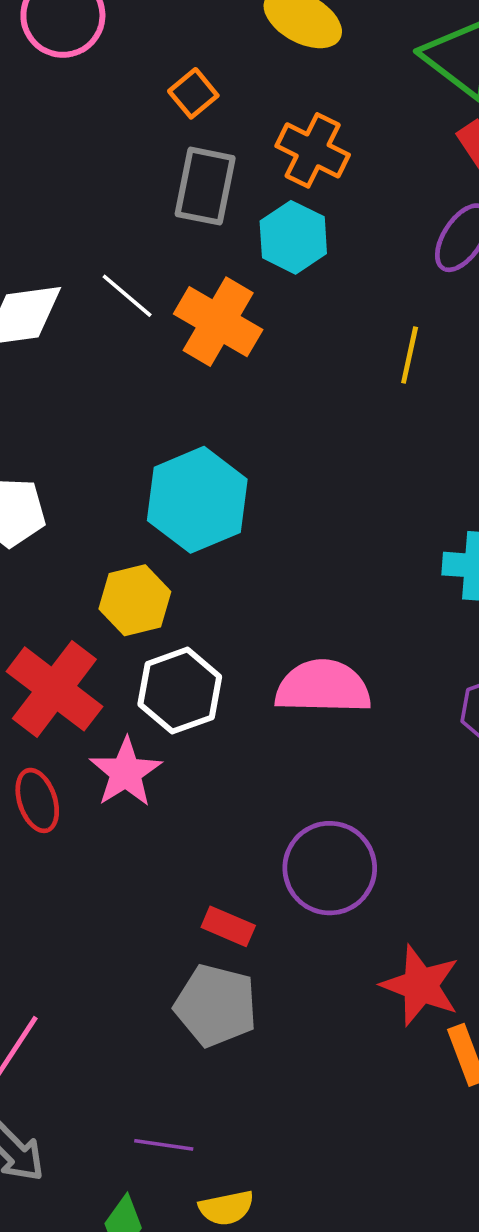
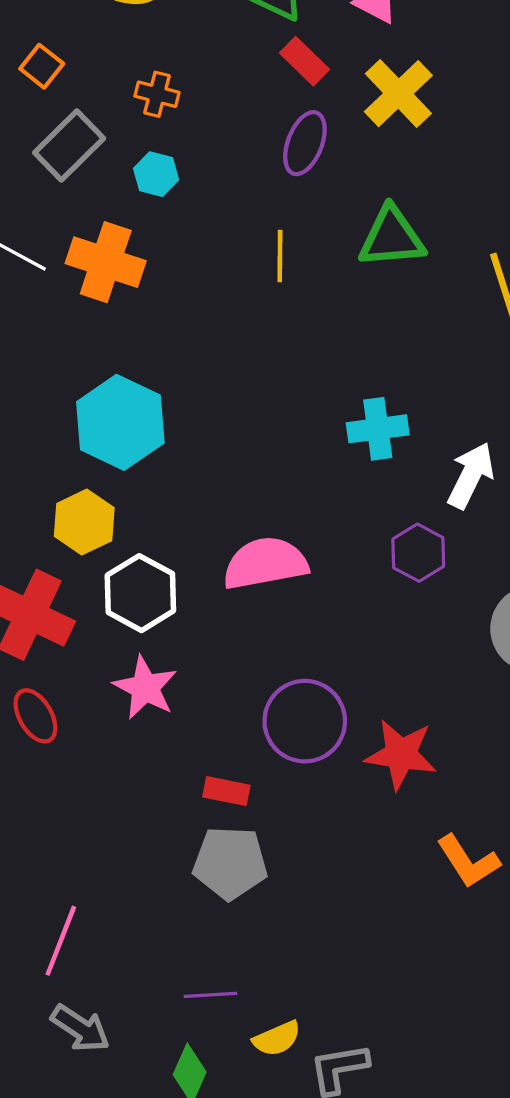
orange cross: (313, 150) -> (157, 94), size x0.7
gray rectangle: (205, 186) -> (69, 145), turned 46
cyan hexagon: (293, 237) -> (156, 174), size x0.7
pink star: (126, 772) -> (145, 688), moved
red star: (420, 985) -> (401, 754), moved

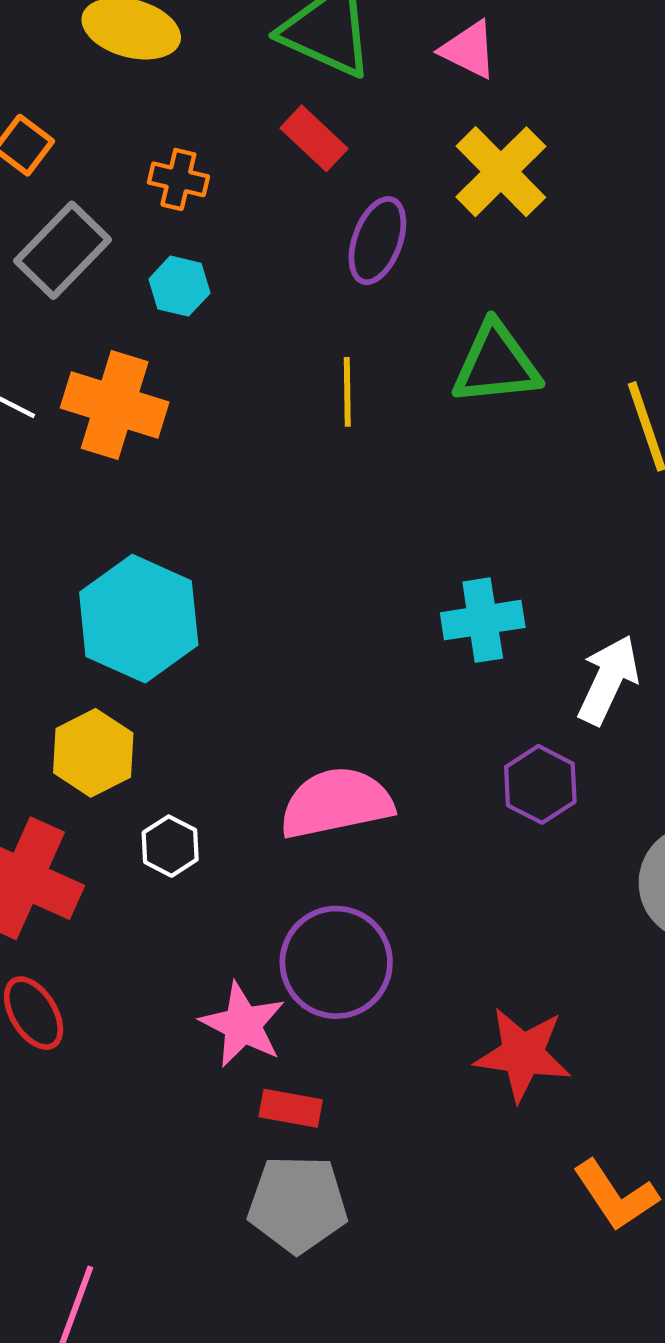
red rectangle: (305, 61) -> (314, 138), moved
white hexagon: (140, 593) -> (170, 846), size x0.6
pink star: (145, 688) -> (243, 1025), moved
purple circle: (305, 721) -> (336, 962), moved

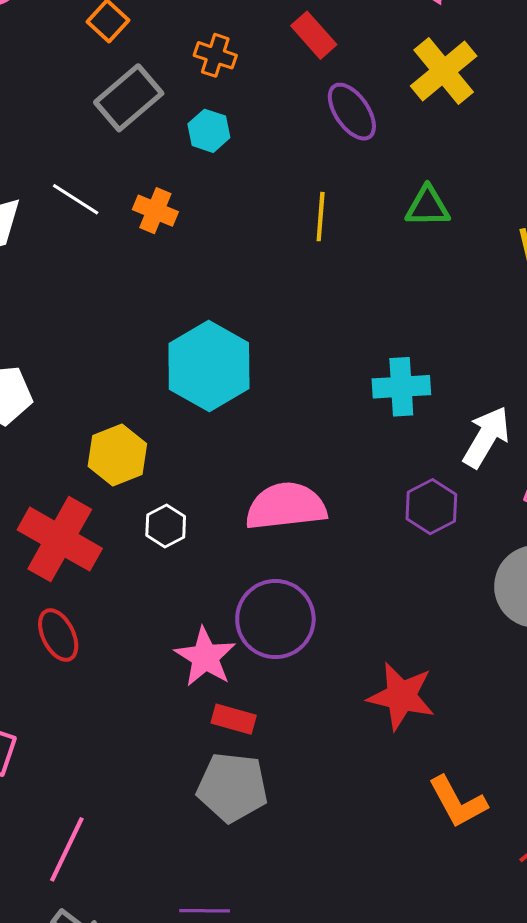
purple ellipse: (377, 241) -> (352, 112), turned -60
green triangle: (496, 364) -> (428, 207), size x0.7
orange cross: (115, 405) -> (155, 211), size x0.6
cyan hexagon: (139, 619) -> (209, 366), moved

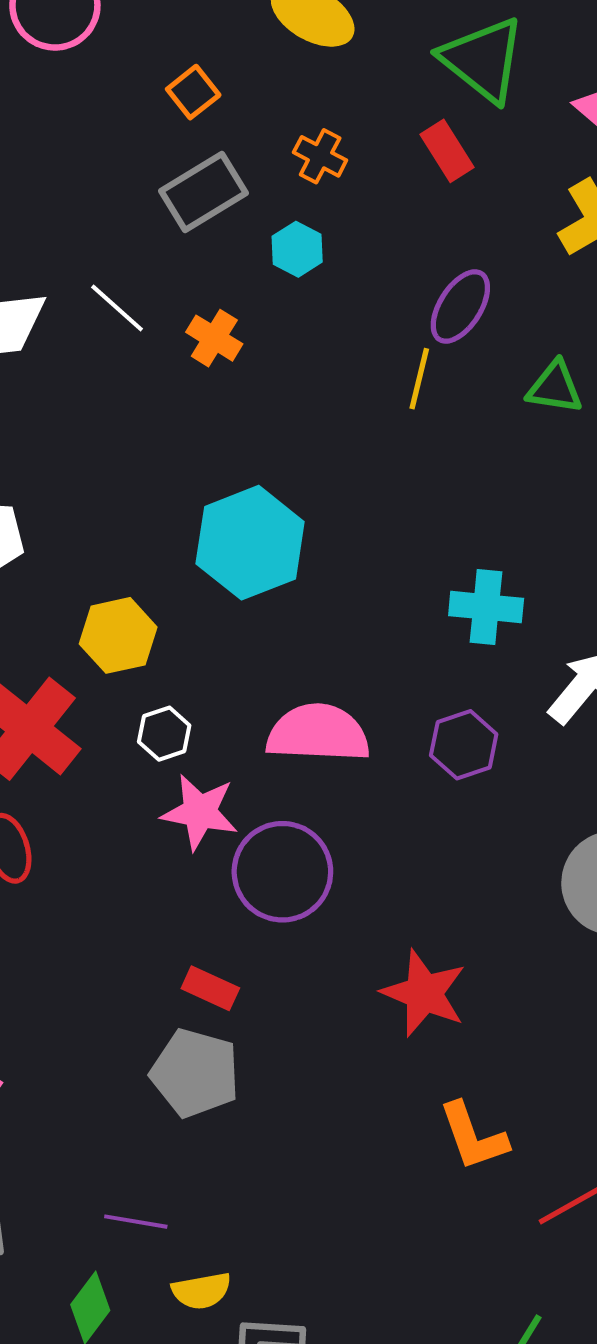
purple ellipse: (352, 112) -> (460, 306), moved, turned 58
purple hexagon: (431, 507) -> (464, 745), moved
pink star: (205, 657) -> (200, 812), moved, turned -30

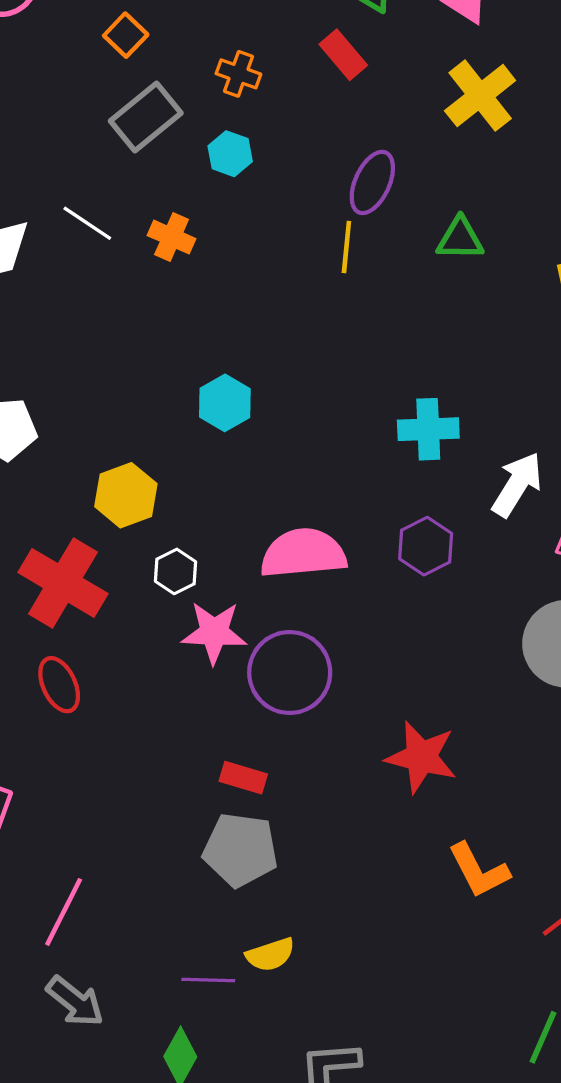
cyan hexagon: (250, 543) -> (225, 403), size x0.6
yellow semicircle: (202, 1291) -> (270, 955), moved

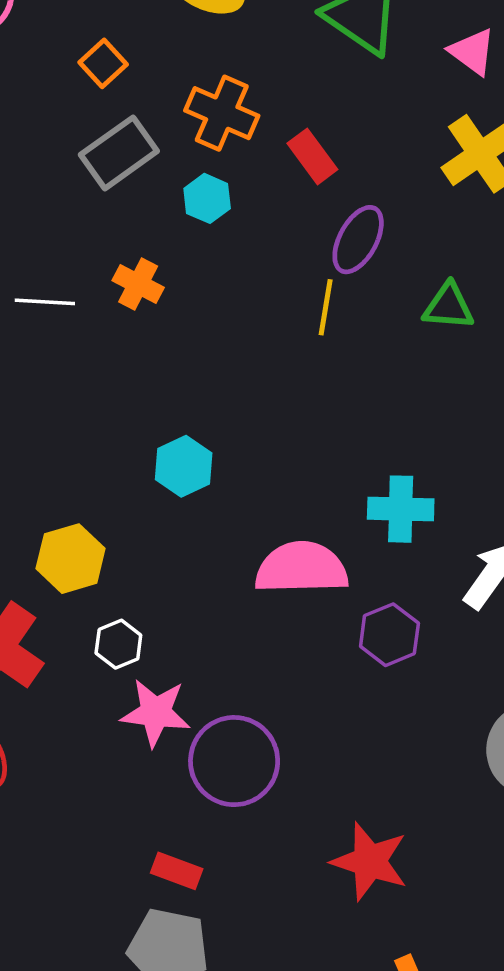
red rectangle: (343, 55) -> (312, 156), moved
orange cross: (238, 74) -> (222, 113), size x1.5
white line: (87, 223) -> (45, 302), moved, turned -34
pink semicircle: (303, 553) -> (301, 568), moved

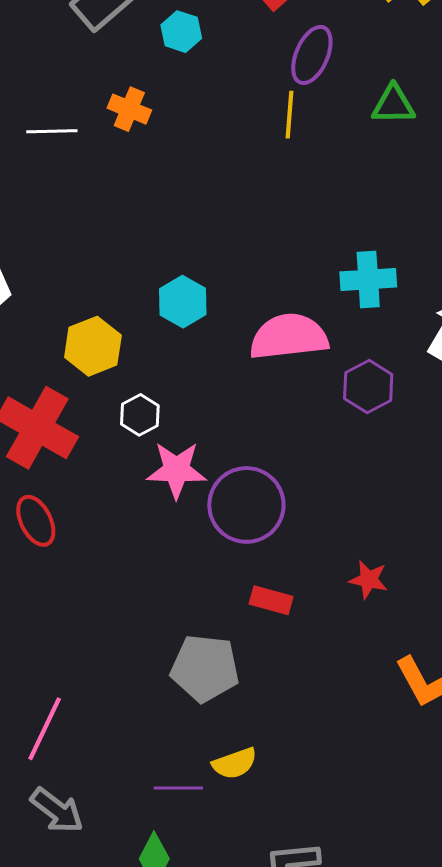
cyan hexagon: (184, 466) -> (183, 302), moved
red star: (370, 861) -> (369, 580), size x0.6
red rectangle: (177, 871) -> (271, 600), moved

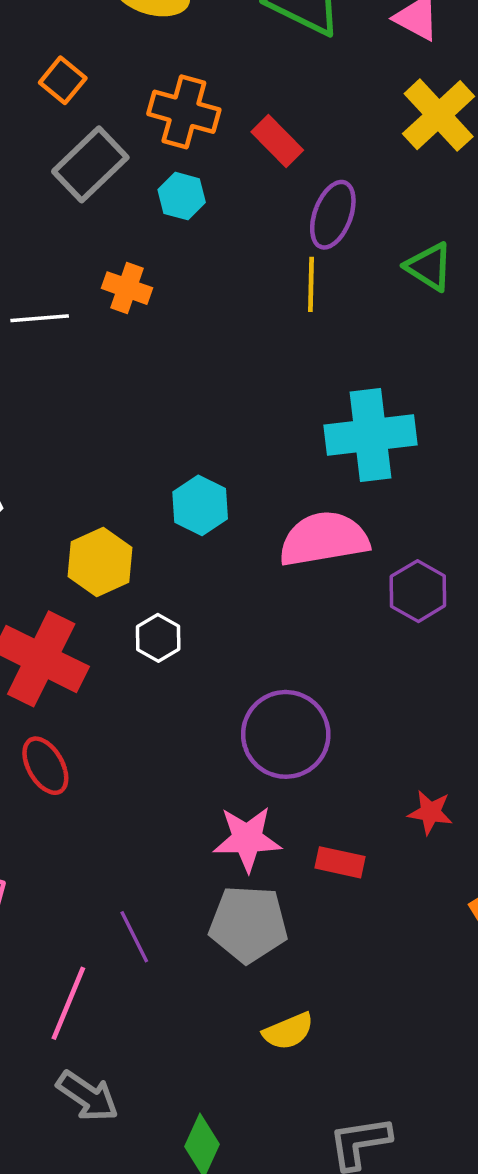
green triangle: (393, 105) -> (429, 267), turned 36
cyan cross: (368, 279) -> (371, 435), moved, size x1.4
pink star: (176, 470) -> (247, 839), moved
red rectangle: (271, 600) -> (340, 862), moved
purple line: (178, 788) -> (134, 937), moved, turned 66

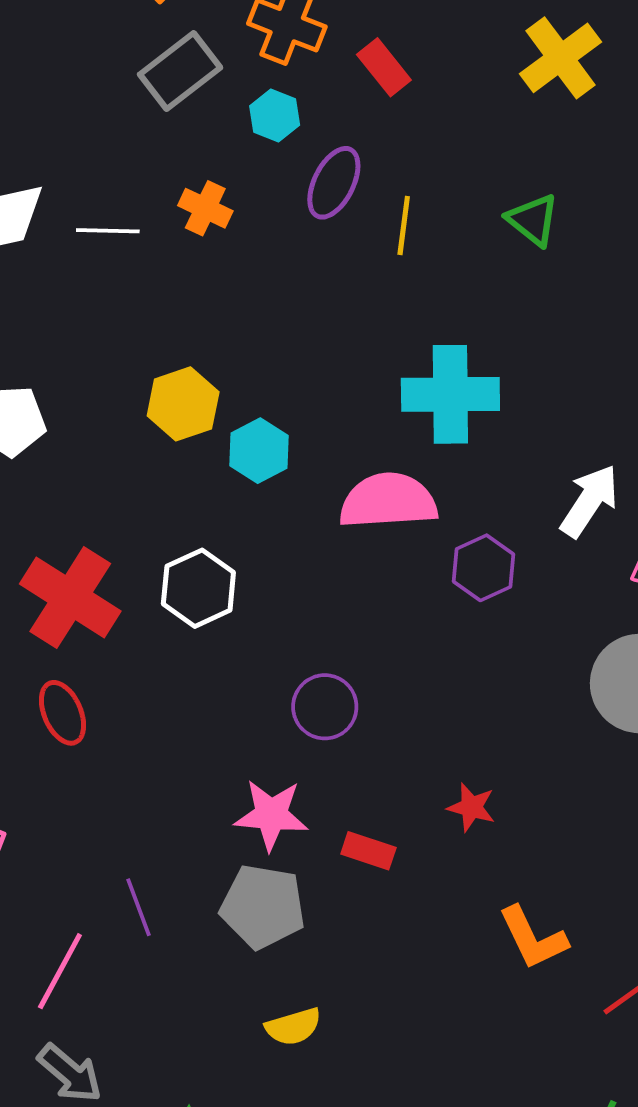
purple ellipse: (333, 215) -> (334, 183), moved
yellow hexagon: (100, 562) -> (183, 404), moved
white hexagon: (158, 638) -> (198, 588), size x1.5
purple circle: (286, 734) -> (325, 707), size x0.7

